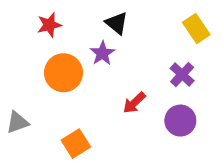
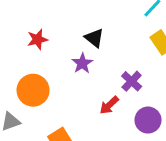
orange circle: (63, 73) -> (33, 90), moved
purple cross: (182, 75) -> (132, 81), moved

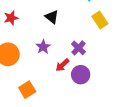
purple star: (82, 63) -> (43, 47), moved
purple circle: (148, 120) -> (81, 75), moved

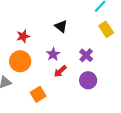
red star: (11, 18) -> (23, 36), moved
red arrow: (62, 65) -> (60, 71), moved

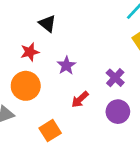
black triangle: (61, 26) -> (47, 23), moved
purple star: (53, 54) -> (66, 66), moved

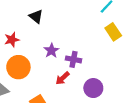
red star: (30, 52) -> (12, 40), moved
purple cross: (115, 78) -> (74, 59), moved, turned -32

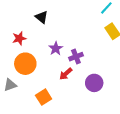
purple cross: (74, 59) -> (76, 57), turned -32

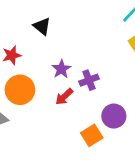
red arrow: (66, 74) -> (64, 97), moved
orange square: (44, 97) -> (92, 135), moved

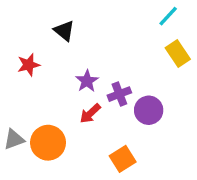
orange circle: (20, 90) -> (48, 143), moved
purple circle: (114, 116) -> (149, 110), moved

